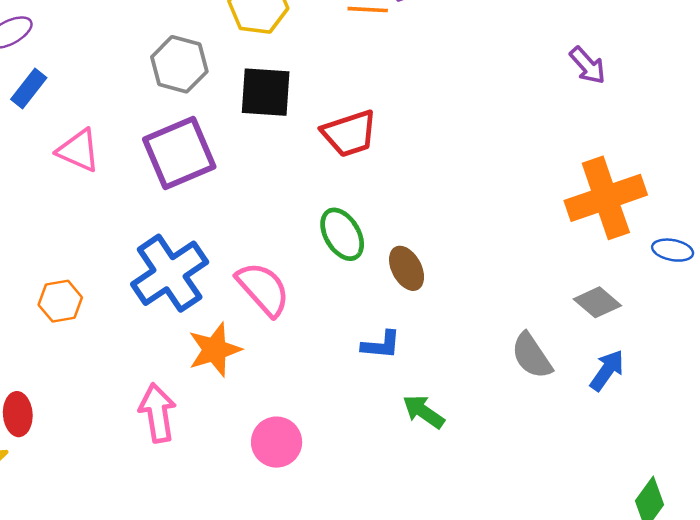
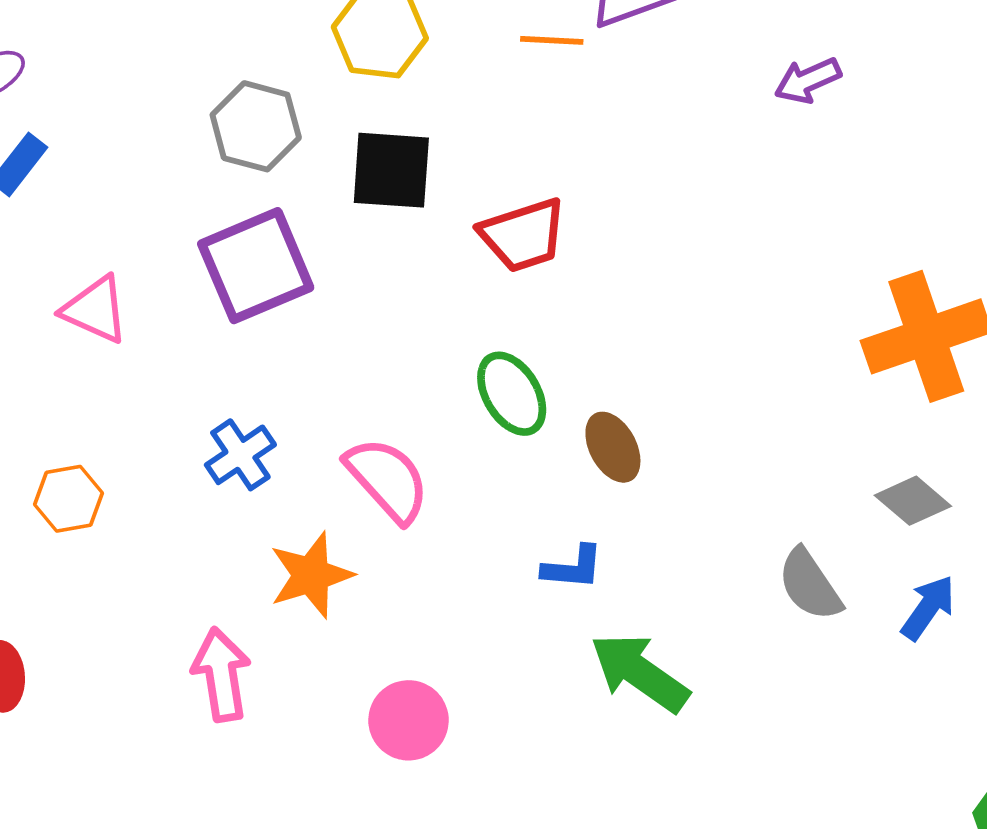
purple arrow: (588, 65) -> (808, 80), moved, turned 108
pink triangle: (79, 150) -> (95, 310), moved
blue cross: (170, 273) -> (240, 455), size x0.6
green arrow: (424, 412) -> (640, 673), size x1.5

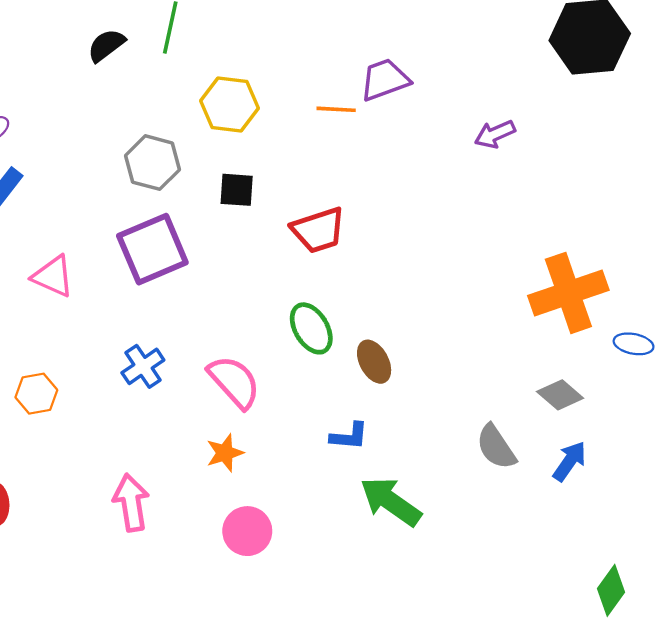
black square: (391, 170) -> (237, 190), size x0.7
orange star: (311, 575) -> (225, 453), moved, size x0.7

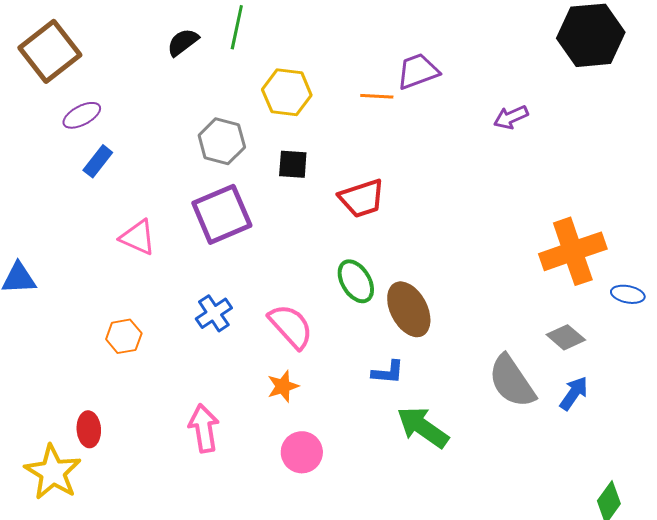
brown ellipse: (374, 362) -> (409, 309), size x1.5
gray semicircle: (496, 447) -> (512, 381), size x1.4

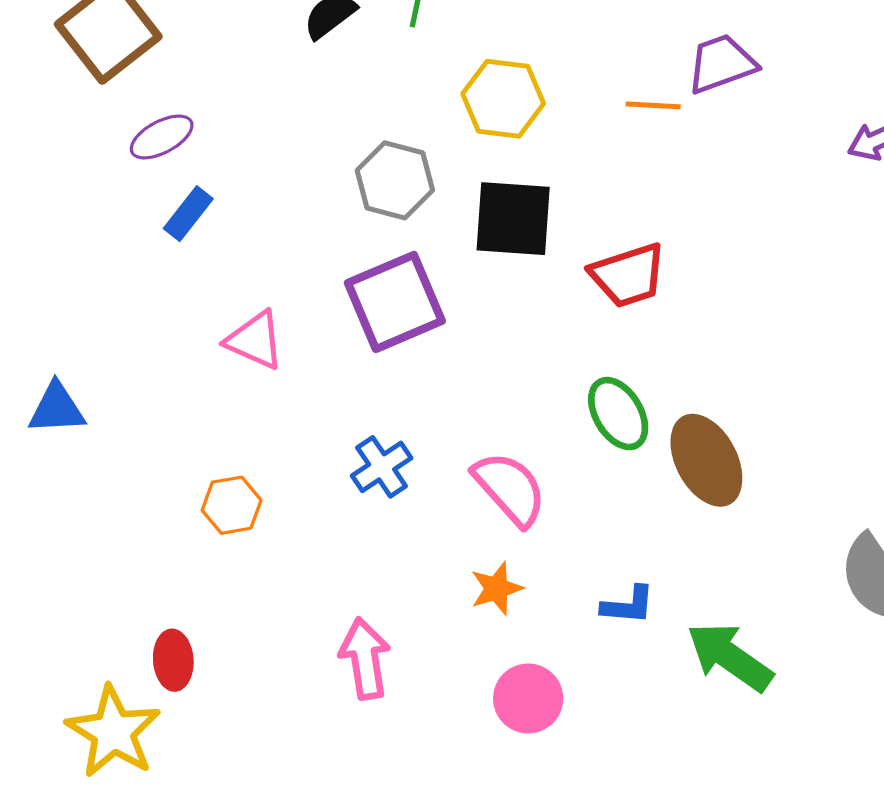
black square: (293, 164) -> (513, 219), size x1.6
blue L-shape: (388, 372) -> (628, 605), moved

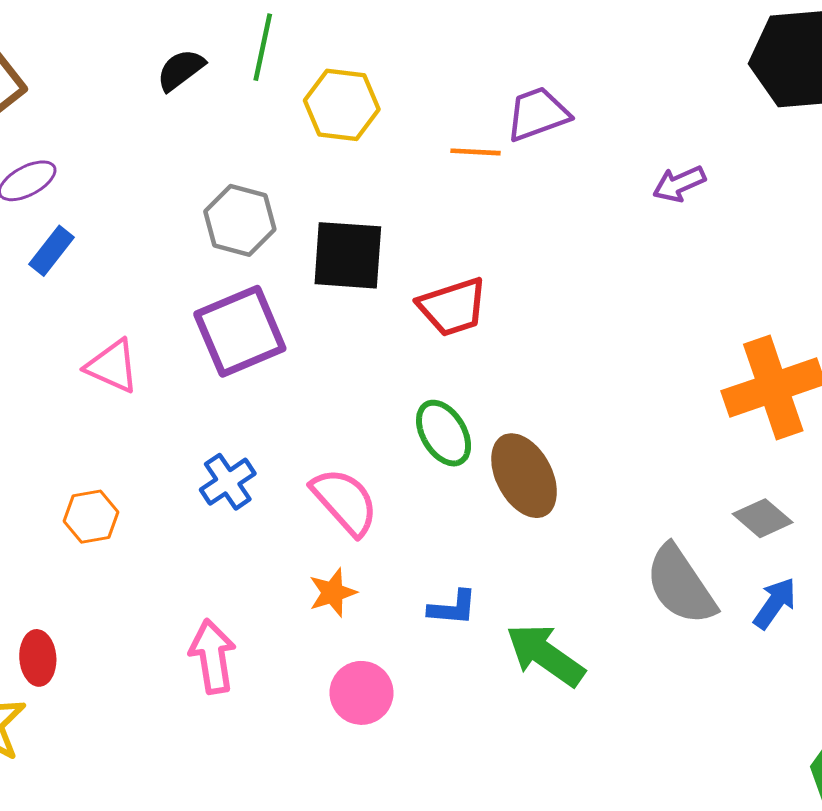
yellow hexagon: (503, 99) -> (342, 105), moved

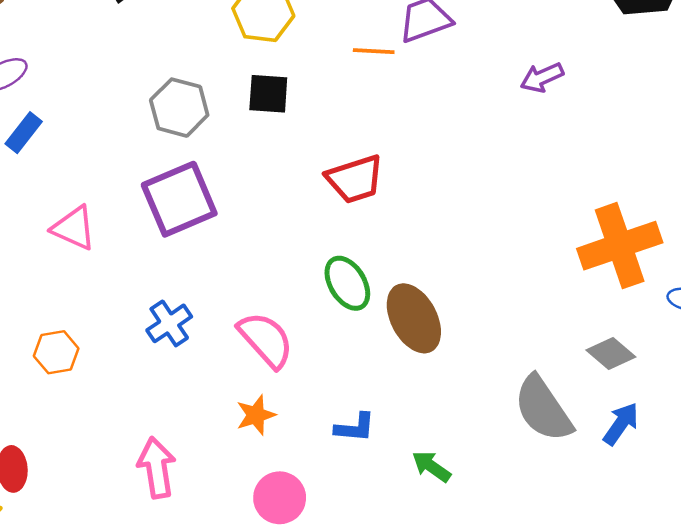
black square: (348, 255) -> (268, 94), moved, size x0.7
green arrow: (545, 655) -> (431, 466), size x0.6

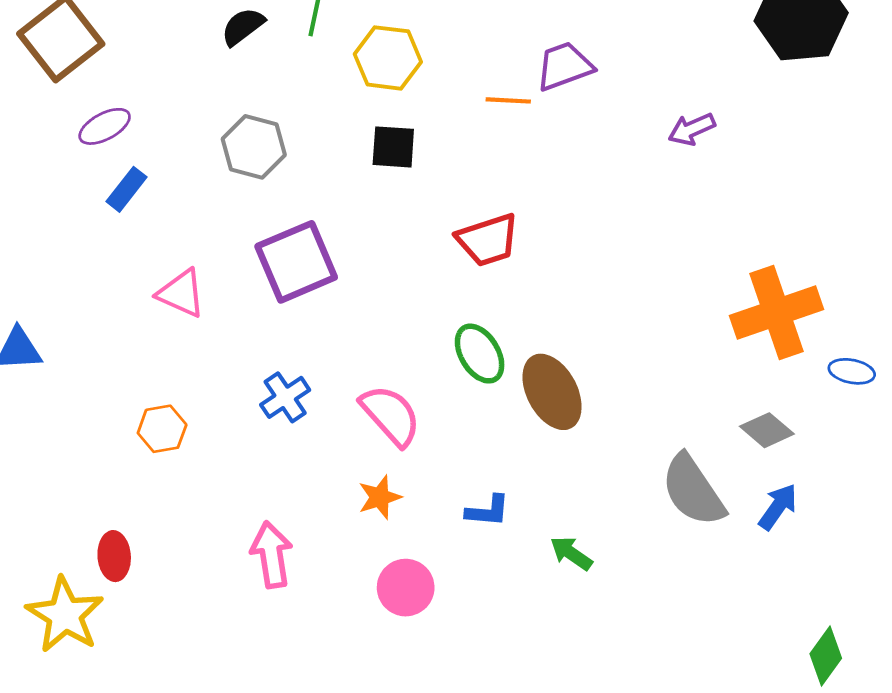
gray hexagon: (179, 108) -> (254, 147), moved

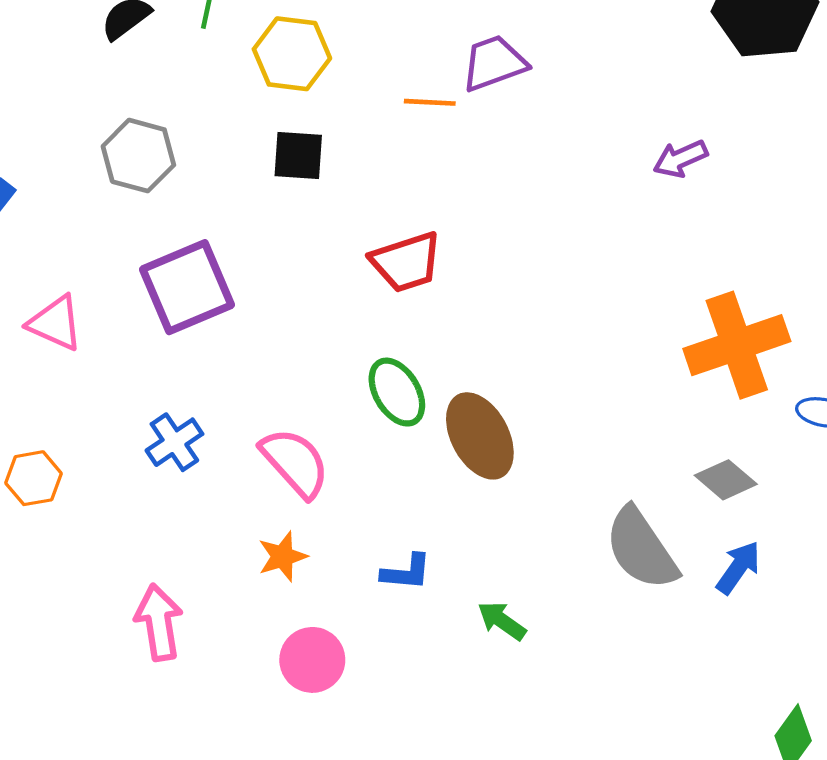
purple arrow: (692, 129) -> (680, 159), moved

